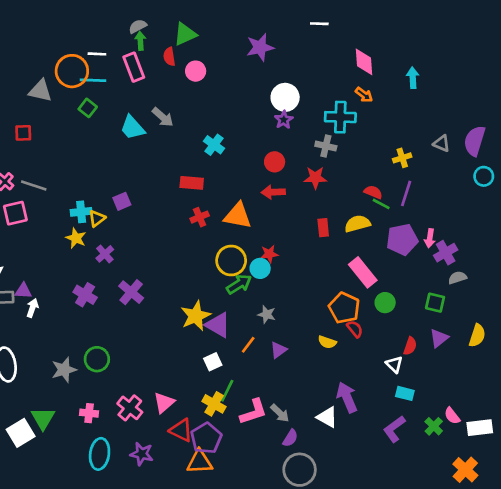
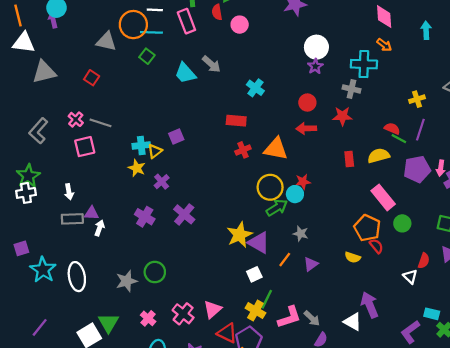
red square: (23, 133) -> (92, 78), turned 35
cyan rectangle: (405, 393) -> (432, 314), moved
pink cross: (89, 413) -> (148, 318), turned 35

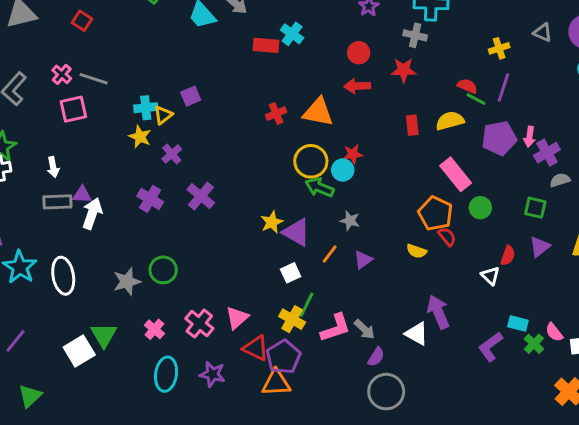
red rectangle: (236, 121) -> (266, 45), moved
green arrow: (277, 208) -> (320, 187), turned -125
white arrow: (99, 228) -> (92, 213), size x1.5
yellow star: (240, 235) -> (272, 222), size x0.7

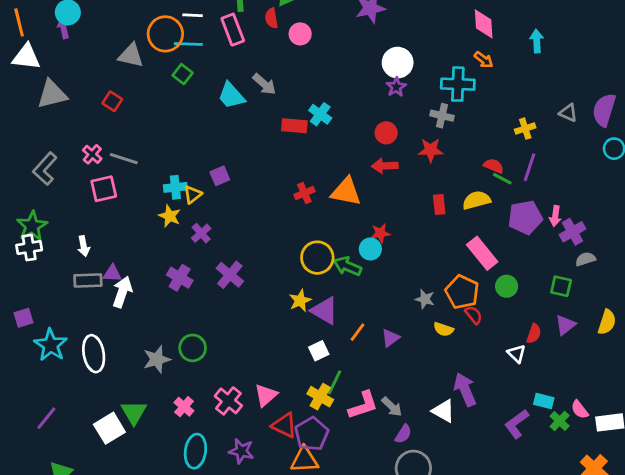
yellow circle: (311, 161) -> (317, 258), moved
gray star: (350, 221) -> (425, 299), moved

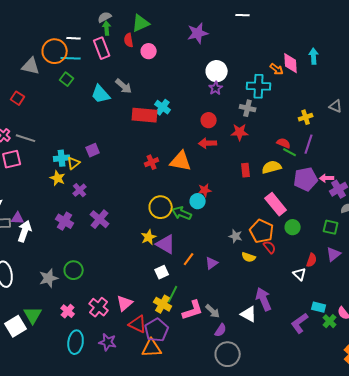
pink diamond: (484, 24) -> (291, 63), moved
red rectangle: (294, 126) -> (145, 115), size x1.4
pink arrow: (555, 216) -> (327, 178), turned 80

